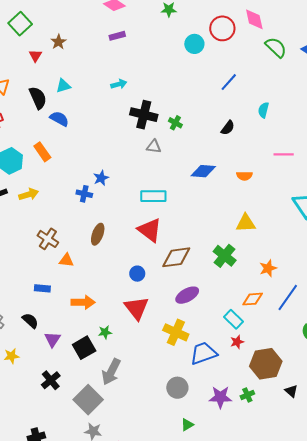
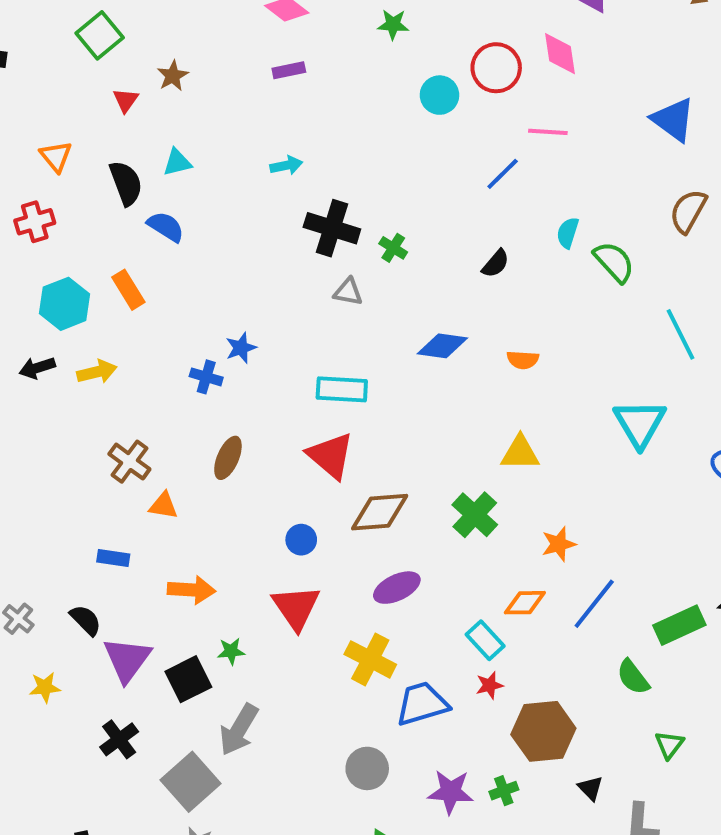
green semicircle: (276, 47) -> (614, 262), moved
pink line: (284, 154) -> (548, 132), moved
purple triangle: (52, 339) -> (127, 660), size x1.5

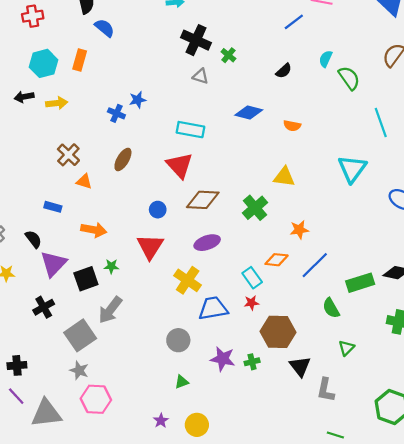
orange rectangle: (128, 290) -> (80, 60), turned 40
black triangle: (591, 788) -> (300, 366), size x1.5

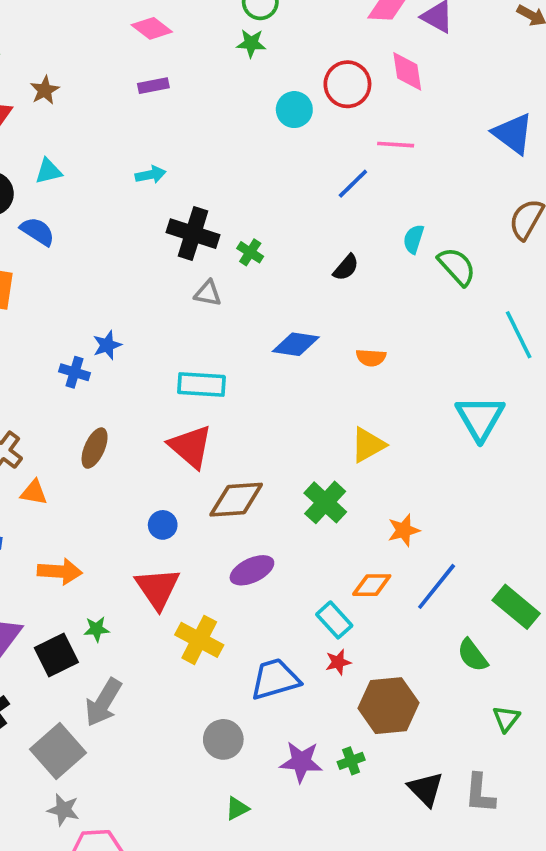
yellow triangle: (284, 177) -> (368, 445), turned -30
yellow cross: (188, 280) -> (199, 640), moved
green rectangle: (360, 283) -> (516, 607), turned 64
black triangle: (300, 366) -> (426, 789), moved

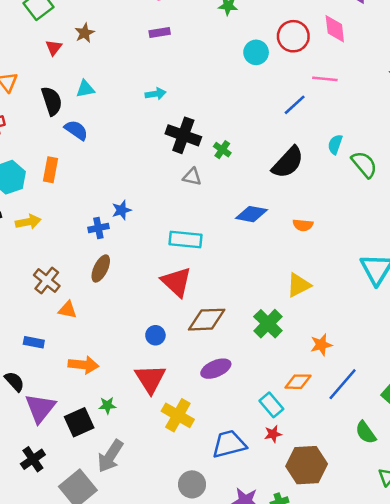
black semicircle: (346, 268) -> (288, 162), size x1.8
blue cross: (75, 372) -> (98, 228), turned -30
brown ellipse: (95, 448) -> (101, 268), moved

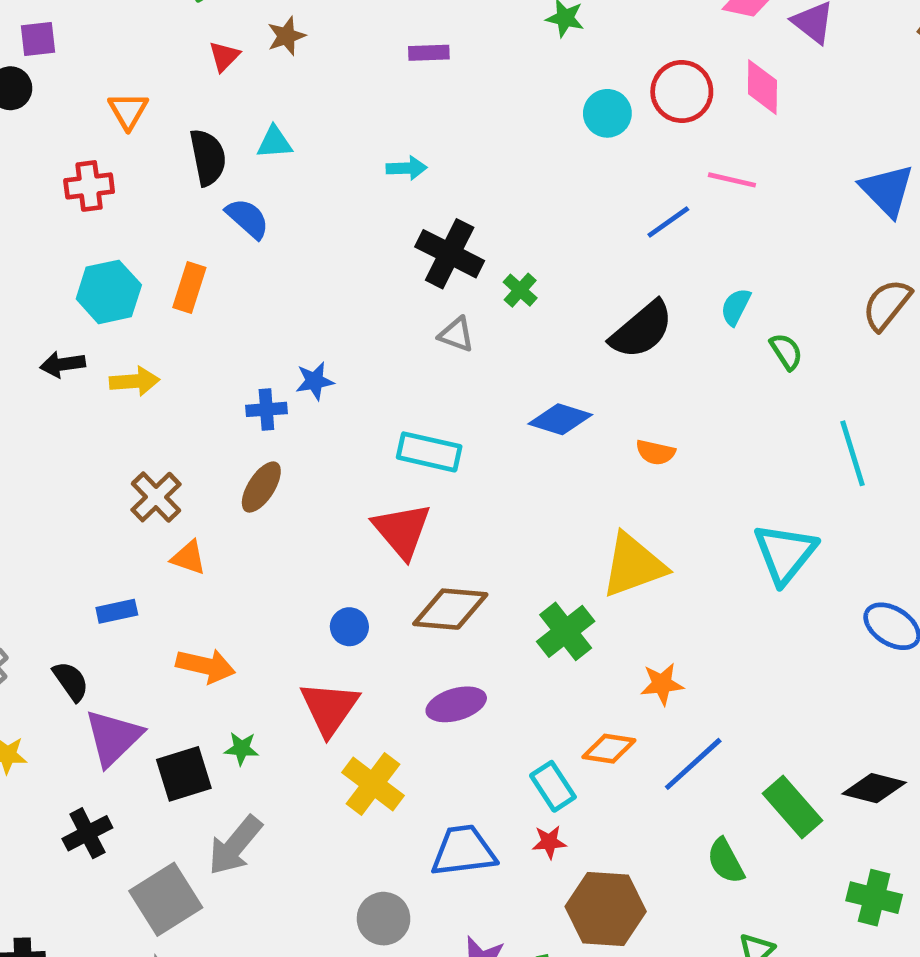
green semicircle: (364, 164) -> (786, 352), size x0.7
yellow triangle: (299, 285) -> (633, 565), size x1.4
blue rectangle: (34, 342) -> (117, 611), turned -30

